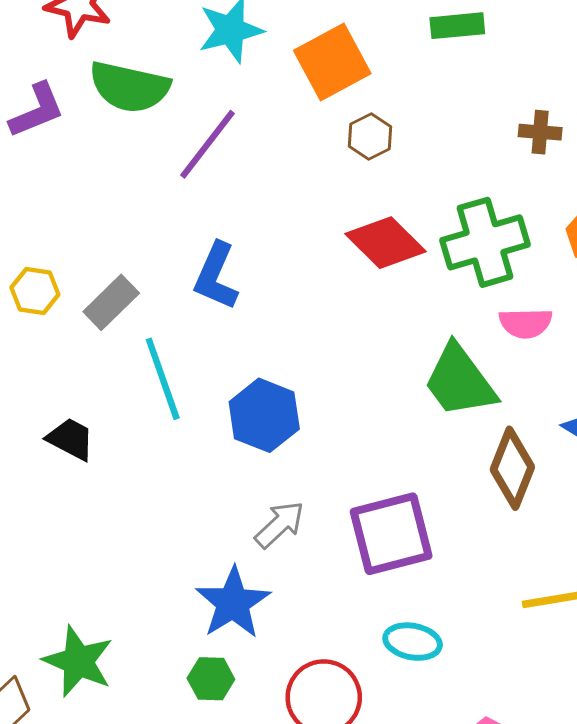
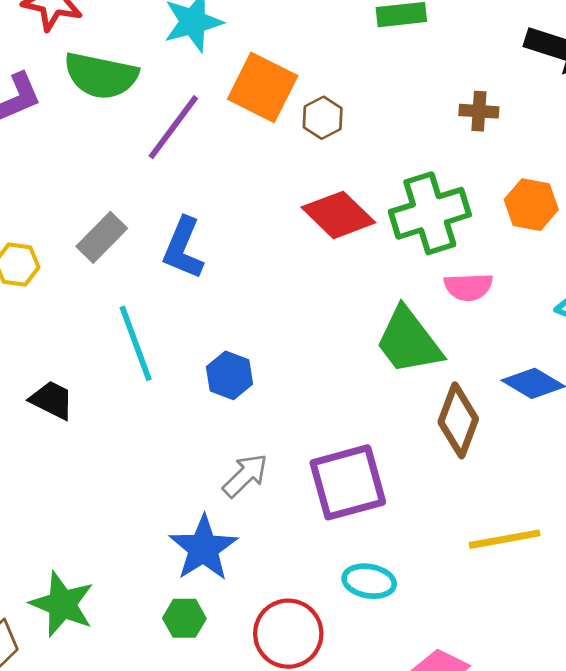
orange square: (332, 62) -> (263, 87), moved, turned -34
gray rectangle: (111, 302) -> (102, 237), moved
blue hexagon: (264, 415) -> (229, 375), size x0.7

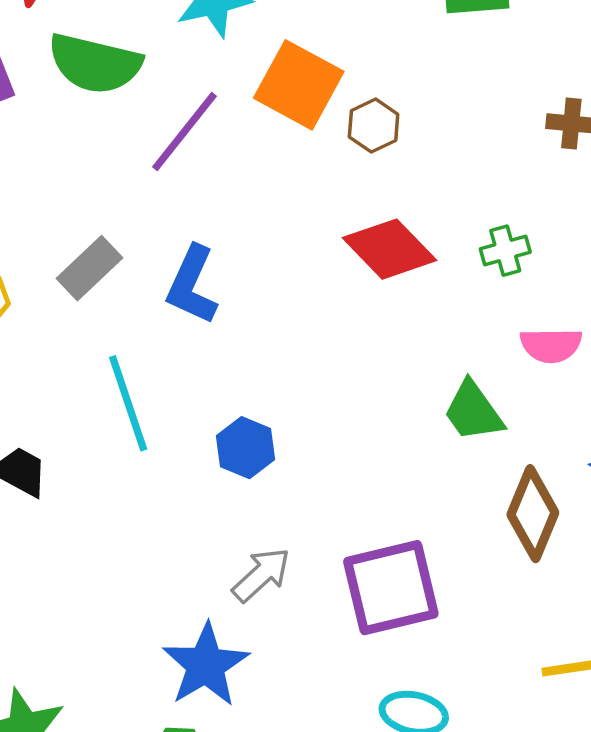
green cross: (430, 213) -> (505, 251), size x0.5
green trapezoid: (409, 341) -> (473, 411), size x0.7

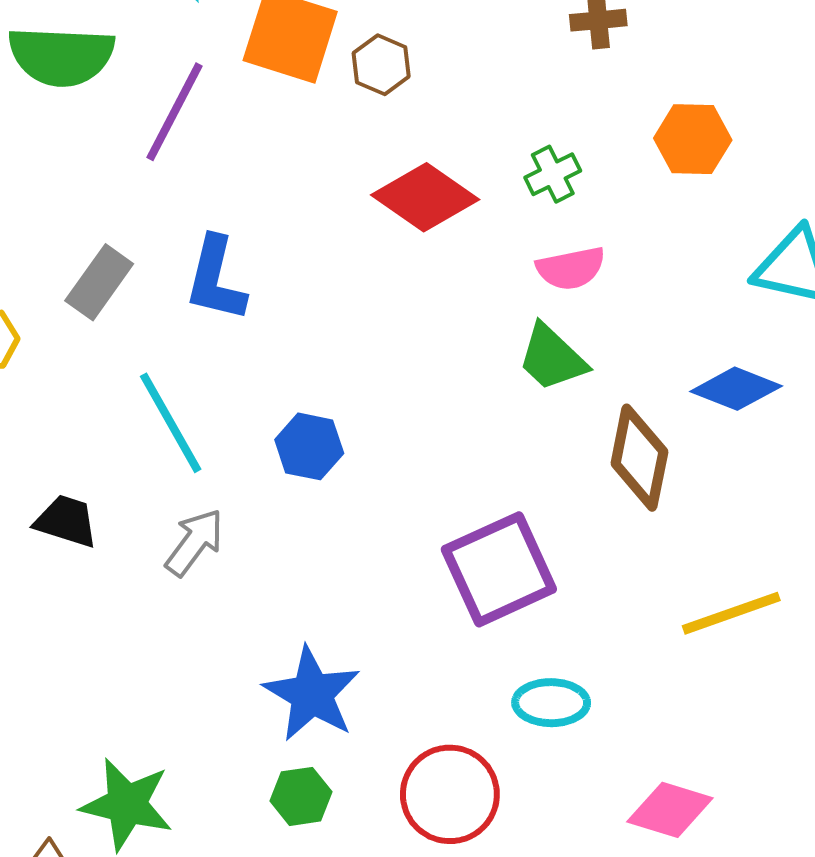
pink semicircle: (551, 345) -> (571, 268), moved
gray arrow: (261, 575) -> (194, 542), moved

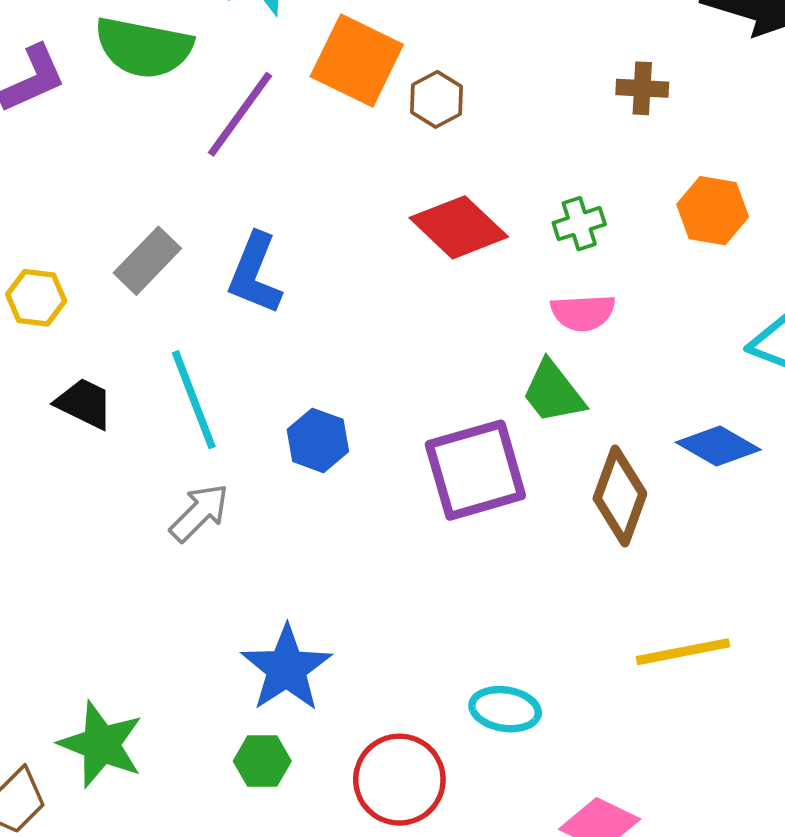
black trapezoid: (66, 521) -> (84, 403), moved
purple square: (499, 569) -> (475, 470), moved

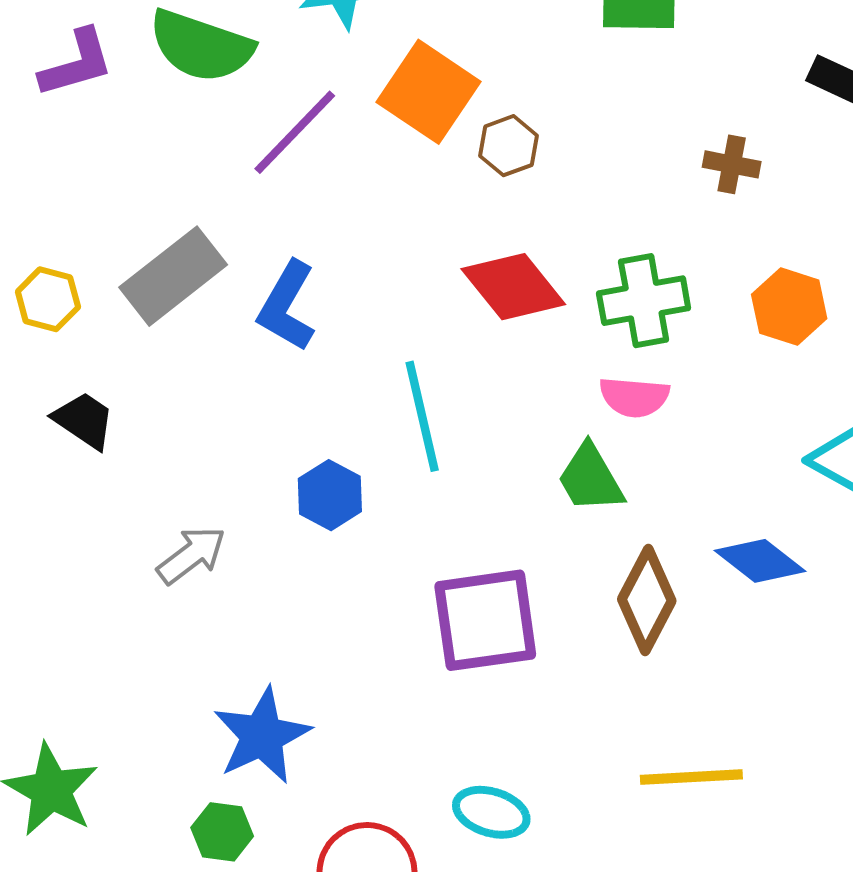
green cross: (579, 224) -> (644, 301), size x1.6
gray rectangle: (147, 261) -> (173, 276), size x1.4
cyan line: (194, 400) -> (422, 416), moved
purple square: (475, 470) -> (485, 620), moved

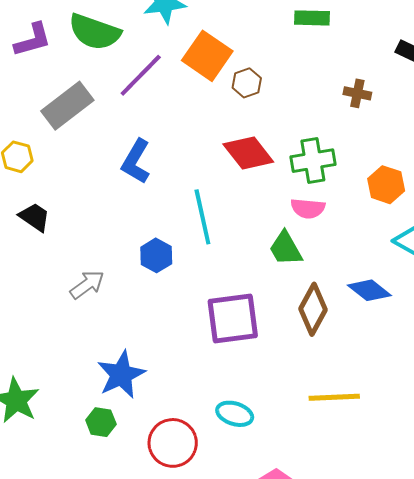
gray rectangle: (173, 276) -> (67, 106), moved
orange hexagon: (789, 307) -> (386, 185), moved

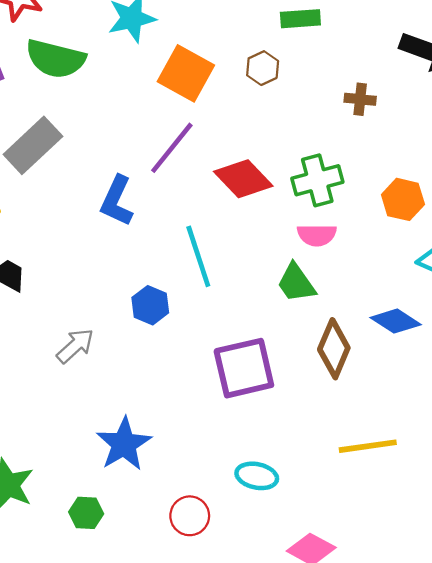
purple line: (141, 75) -> (172, 148), moved
brown hexagon: (247, 83) -> (263, 68), moved
green hexagon: (101, 422) -> (86, 513), moved
red circle: (173, 443) -> (190, 516), size x0.7

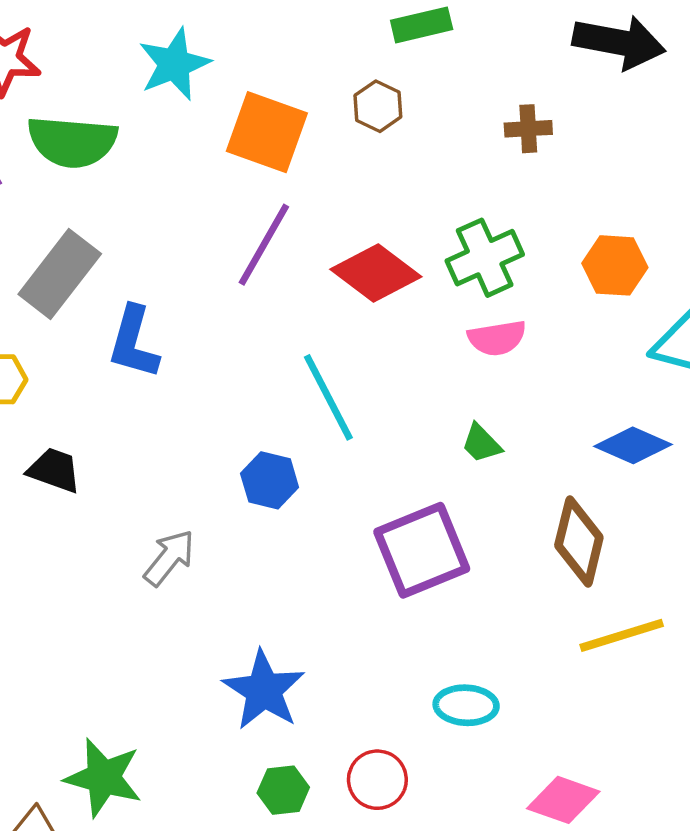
blue L-shape: (117, 201) -> (134, 342), moved
green trapezoid: (296, 283) -> (481, 443), moved, size x0.7
brown diamond: (334, 349) -> (579, 541), moved
green hexagon: (86, 513) -> (283, 790), moved

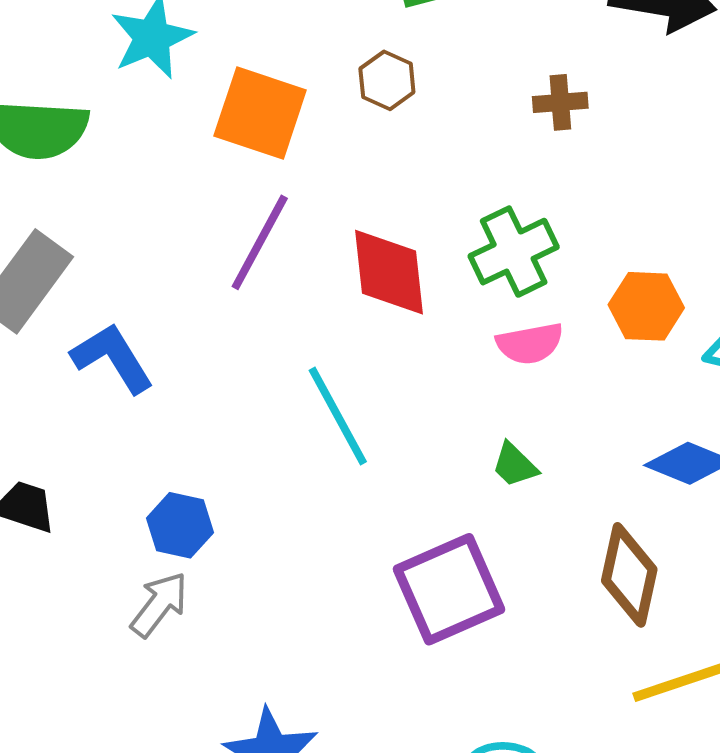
orange hexagon: (615, 265) -> (646, 306), moved
red diamond: (376, 273) -> (389, 272), turned 48
blue L-shape: (134, 342) -> (113, 358), turned 134
blue hexagon: (270, 480) -> (180, 525), moved

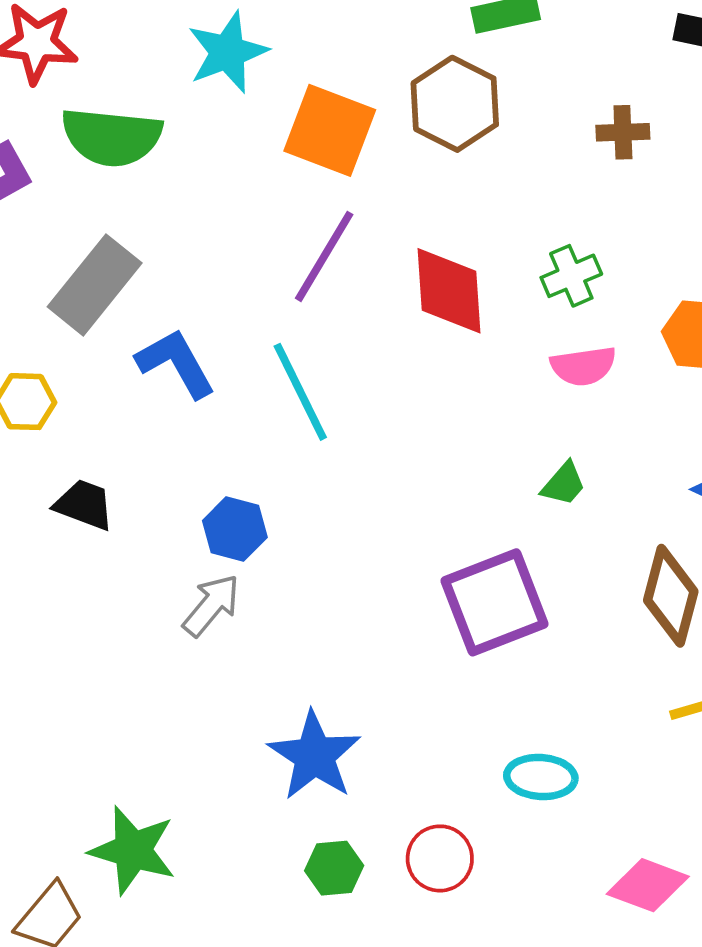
brown hexagon: (387, 80) -> (455, 104), size x1.6
green cross: (514, 252) -> (571, 276), size x0.7
cyan line: (338, 416) -> (300, 392), moved
green trapezoid: (515, 465) -> (564, 484), turned -96

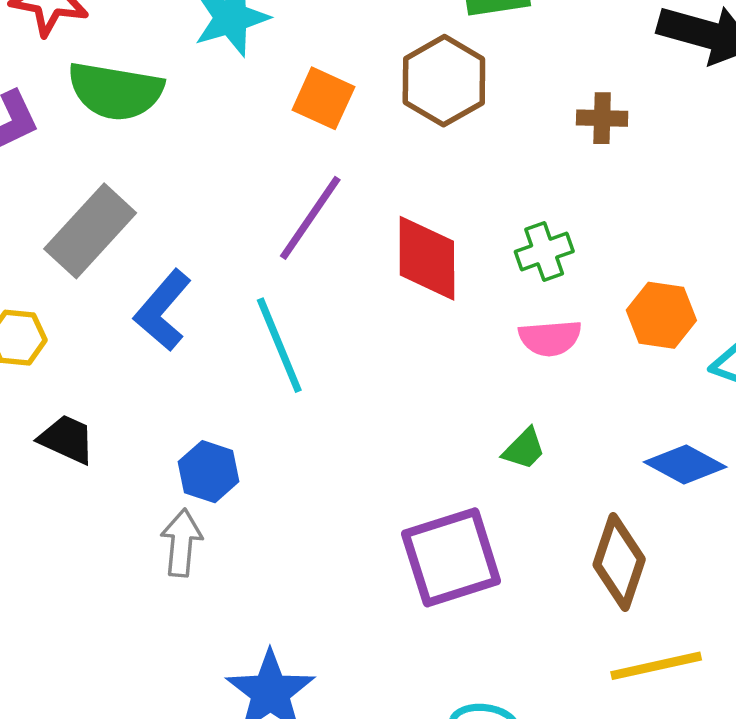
orange square: (330, 130) -> (323, 98), size x0.7
blue L-shape: (176, 363) -> (163, 310), turned -114
gray arrow: (211, 605) -> (181, 543), turned -38

